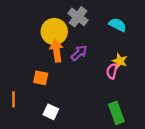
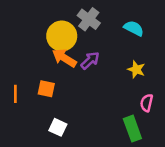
orange arrow: (56, 51) -> (64, 58), turned -50
pink semicircle: (112, 71) -> (147, 103), moved
orange line: (14, 99) -> (15, 94), moved

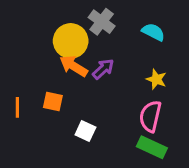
pink semicircle: (147, 103) -> (150, 116), moved, size x1.5
white square: (58, 127) -> (85, 131), moved
green rectangle: (132, 129) -> (152, 147), turned -45

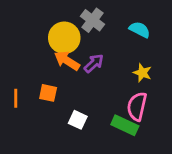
green rectangle: (152, 147) -> (125, 125), moved

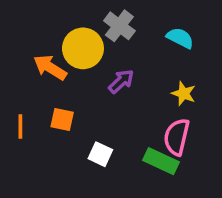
orange arrow: (67, 61) -> (50, 67), moved

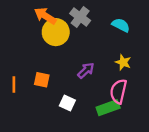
orange arrow: (50, 67) -> (45, 16), moved
purple arrow: (121, 81) -> (86, 70), moved
green rectangle: (161, 161) -> (108, 108), turned -45

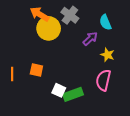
cyan semicircle: (121, 25) -> (105, 22), turned -140
purple arrow: (86, 70) -> (90, 39), moved
green rectangle: (108, 108) -> (73, 94), moved

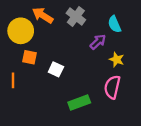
yellow circle: (49, 28) -> (21, 31), moved
orange square: (36, 70) -> (30, 57), moved
white square: (59, 90) -> (56, 69), moved

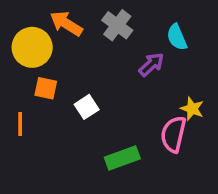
yellow star: (117, 60) -> (192, 109), moved
white square: (56, 69) -> (87, 107), turned 32

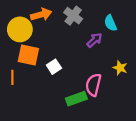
orange arrow: (66, 23) -> (41, 14), turned 132
orange square: (46, 88) -> (28, 55), size x1.5
pink semicircle: (173, 134) -> (93, 85), moved

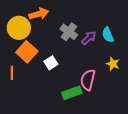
gray cross: (73, 16) -> (69, 32), moved
cyan semicircle: (110, 23) -> (108, 35), moved
orange square: (28, 55) -> (27, 52), turned 30

